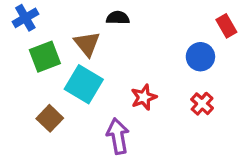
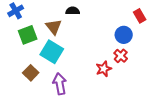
red star: (144, 97) -> (104, 69), moved
red cross: (202, 104) -> (121, 56), moved
purple arrow: (118, 136) -> (60, 84), moved

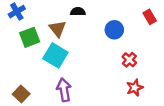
blue circle: (124, 35) -> (114, 30), moved
red star: (104, 69) -> (135, 88), moved
brown square: (31, 73) -> (21, 94), moved

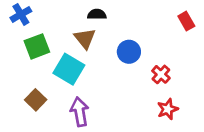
brown triangle: (58, 29) -> (85, 38), moved
blue circle: (114, 30) -> (129, 52), moved
brown square: (21, 94) -> (36, 100), moved

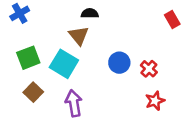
green square: (37, 46) -> (28, 58), moved
blue circle: (129, 52) -> (119, 63), moved

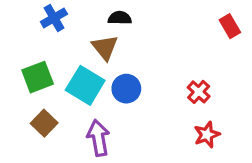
blue cross: (20, 13) -> (54, 18), moved
blue circle: (119, 63) -> (126, 89), moved

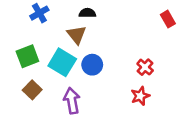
red star: (207, 135) -> (140, 96), moved

